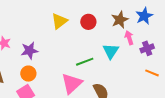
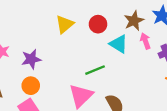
cyan triangle: (111, 51) -> (119, 44), moved, turned -30

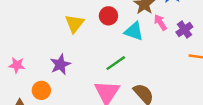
purple star: (31, 59) -> (60, 64), moved
orange circle: (31, 86) -> (41, 90), moved

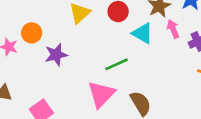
orange circle: (41, 90) -> (32, 33), moved

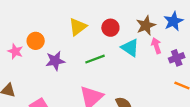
green line: (117, 64) -> (95, 59), moved

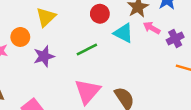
yellow triangle: (78, 27) -> (46, 17), moved
pink arrow: (156, 46) -> (152, 28), turned -35

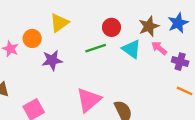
purple cross: (175, 39) -> (180, 62), turned 35
green line: (87, 50) -> (96, 48), moved

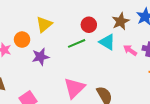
pink arrow: (159, 48) -> (130, 50), moved

